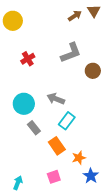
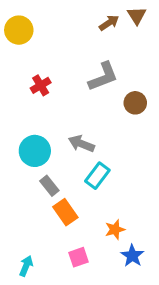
orange rectangle: (57, 146) -> (65, 212), moved

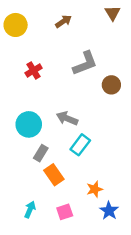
brown arrow: (109, 23) -> (63, 21), moved
gray rectangle: (49, 186) -> (41, 153), turned 70
cyan arrow: (26, 266) -> (30, 209), moved

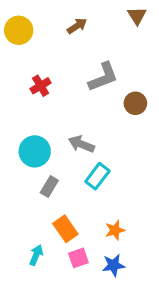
orange rectangle: (54, 175) -> (65, 229), moved
blue star: (109, 211) -> (114, 265), moved, turned 30

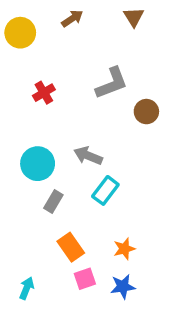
brown triangle: (137, 16) -> (134, 17), moved
brown arrow: (77, 26) -> (72, 19), moved
cyan arrow: (36, 255) -> (27, 288), moved

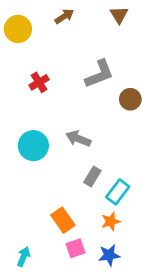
cyan rectangle: (105, 190) -> (118, 192), moved
gray rectangle: (53, 201) -> (92, 177), moved

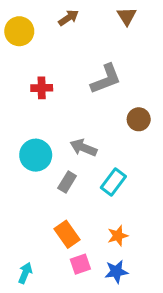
red cross: (39, 82) -> (42, 88), turned 30
brown circle: (130, 99) -> (139, 119), moved
gray rectangle: (92, 177) -> (67, 182), moved
cyan rectangle: (118, 192) -> (113, 182), moved

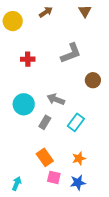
pink square: (80, 264) -> (54, 177), turned 32

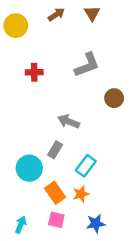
brown triangle: (85, 11) -> (92, 13), moved
cyan circle: (24, 104) -> (29, 168), moved
cyan rectangle: (76, 122) -> (86, 166), moved
orange star: (79, 158) -> (81, 194), moved
pink square: (54, 177) -> (56, 220), moved

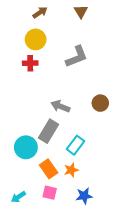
brown arrow: (56, 14) -> (40, 12), moved
yellow circle: (16, 26) -> (36, 39), moved
brown circle: (114, 98) -> (100, 103), moved
gray rectangle: (55, 150) -> (49, 131), size x1.5
cyan arrow: (21, 225) -> (18, 197), turned -144

